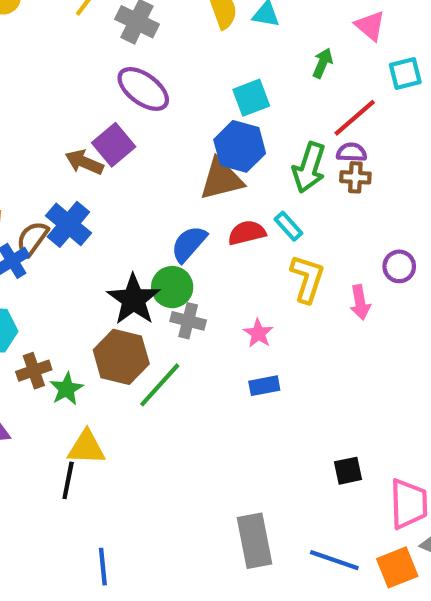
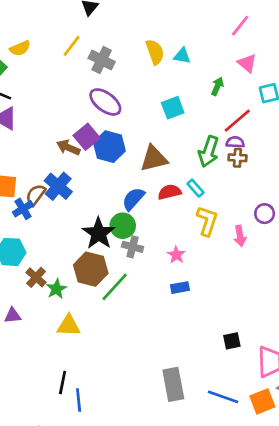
blue hexagon: (240, 146) -> (109, 147), moved
brown cross: (34, 371) -> (36, 277), turned -30
black line: (68, 480) -> (63, 382), moved

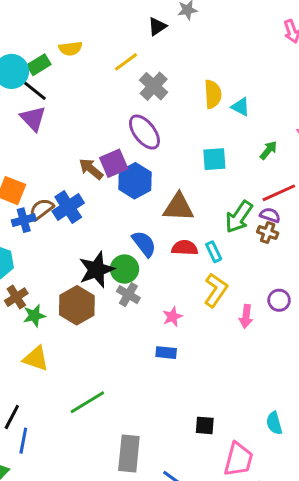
blue semicircle: (133, 199) -> (144, 244), turned 85
green line: (115, 287) -> (87, 402), moved

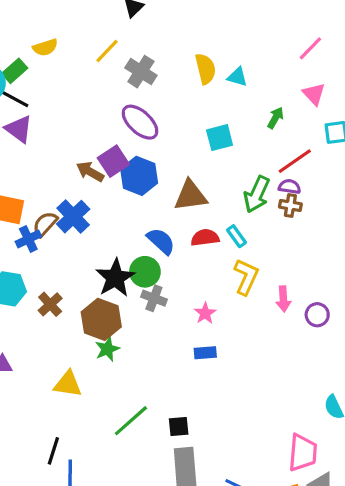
brown cross: (16, 297) -> (50, 304), moved
purple circle: (279, 300) -> (317, 315), moved
green star: (34, 316) -> (107, 349), moved
black square: (205, 425) -> (179, 427), moved

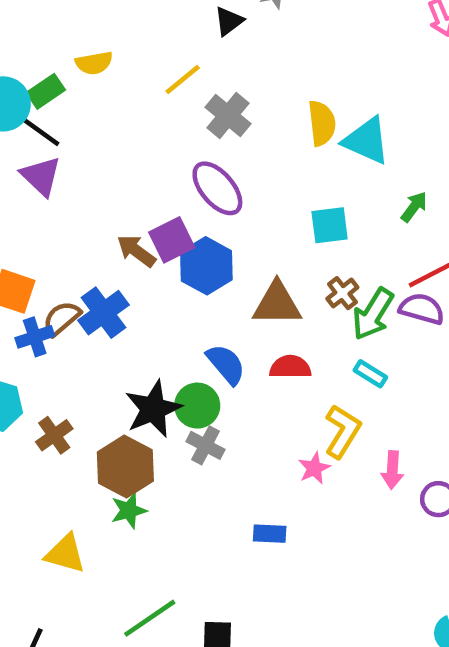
cyan triangle: (237, 77) -> (366, 141), size x1.6
purple semicircle: (290, 187) -> (422, 309), size x1.4
brown cross: (290, 205) -> (342, 293), moved, turned 35
cyan rectangle: (236, 236) -> (370, 374), moved, turned -30
pink star: (205, 313) -> (314, 468), moved

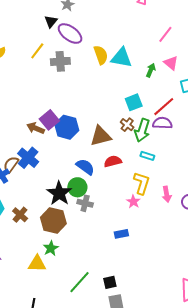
gray cross: (228, 115) -> (60, 61), turned -30
purple ellipse: (217, 188) -> (70, 34), moved
green arrow: (414, 207) -> (151, 70), moved
cyan square: (330, 225) -> (134, 102), moved
green star: (129, 511) -> (51, 248), moved

